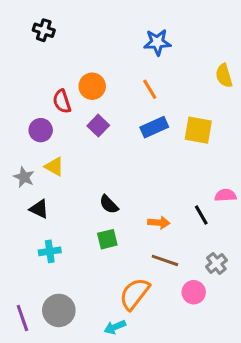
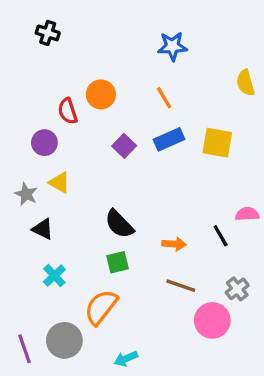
purple square: (98, 126) -> (124, 146), moved
black semicircle: (109, 204) -> (119, 224), size x1.4
cyan cross: (50, 251) -> (54, 276), turned -35
pink circle: (194, 292) -> (212, 320), size x1.4
orange semicircle: (135, 294) -> (101, 307), moved

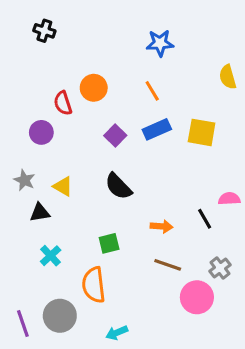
yellow triangle: (59, 183) -> (63, 186), moved
black semicircle: (119, 224) -> (118, 186), moved
black triangle: (43, 229) -> (40, 213), turned -35
orange semicircle: (101, 307) -> (94, 285), turned -45

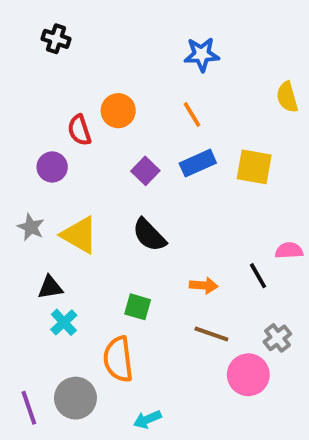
yellow triangle: (63, 186) -> (79, 235), size x1.5
black triangle: (40, 213) -> (50, 287), moved
green square: (109, 243) -> (138, 307), turned 30

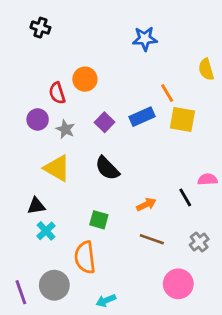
orange line: (192, 115) -> (167, 93), moved
gray star: (31, 227) -> (65, 129), moved
orange arrow: (204, 285) -> (146, 204), turned -30
pink circle: (248, 375) -> (178, 284), moved

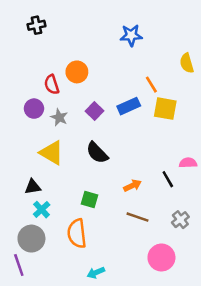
black cross: (40, 28) -> (37, 25), turned -30
gray circle: (54, 285) -> (31, 239), moved

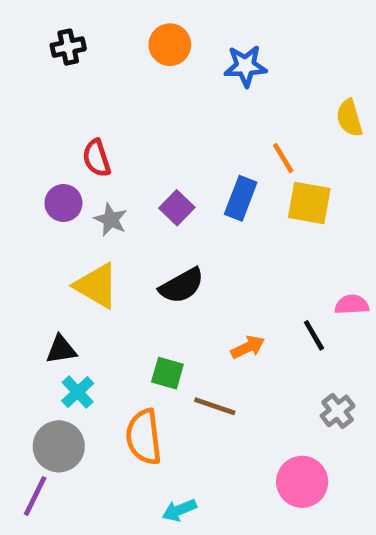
orange circle: (77, 72) -> (170, 45), moved
blue rectangle: (129, 106) -> (241, 198), turned -45
black semicircle: (97, 153) -> (182, 286), turned -75
brown line: (137, 217) -> (215, 406), moved
purple line: (19, 265) -> (35, 496), turned 45

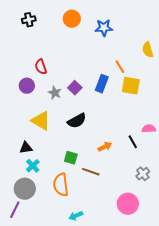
gray star: (111, 220) -> (55, 93), moved

